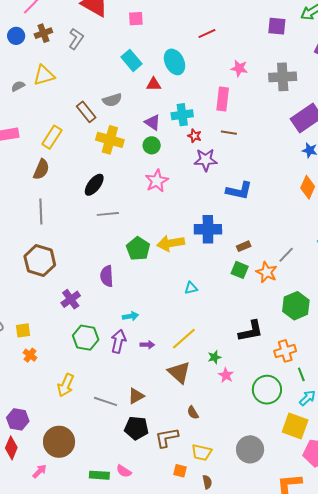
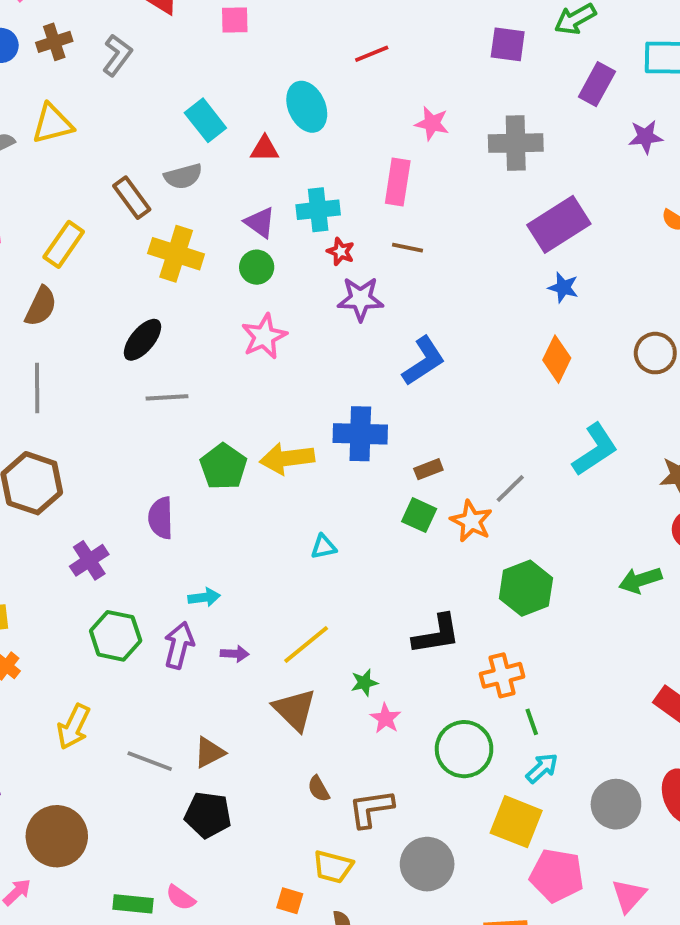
cyan rectangle: (131, 60) -> (205, 120), moved
blue L-shape: (239, 191) -> (424, 361), turned -48
brown L-shape: (167, 438) -> (371, 809), moved

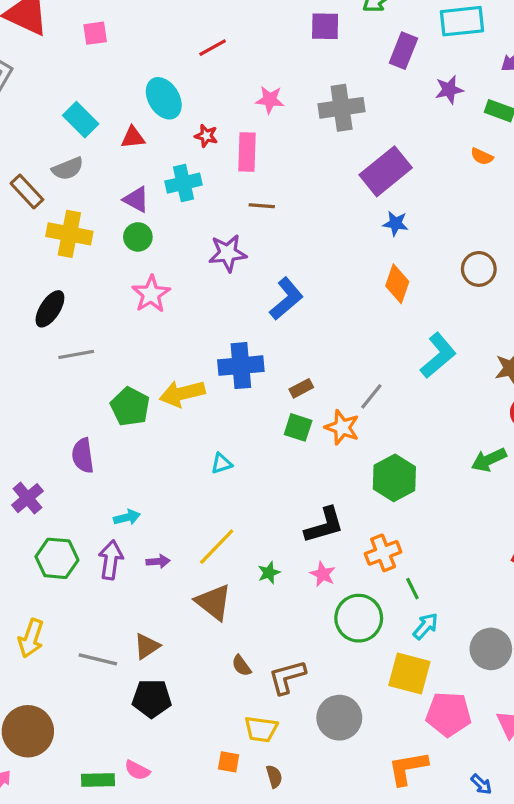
red star: (341, 252) -> (206, 136), moved
pink star: (386, 718) -> (323, 574), moved

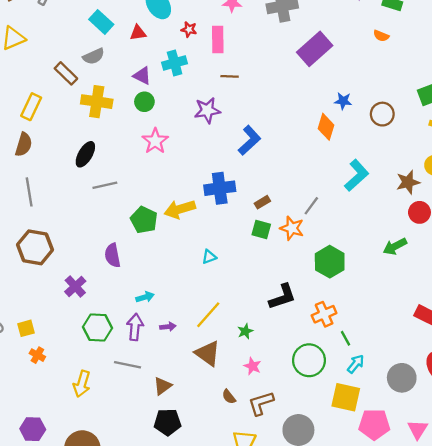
blue star: (396, 223) -> (343, 101), moved
pink star: (323, 574) -> (252, 366), moved
gray line: (98, 659) -> (128, 365), moved

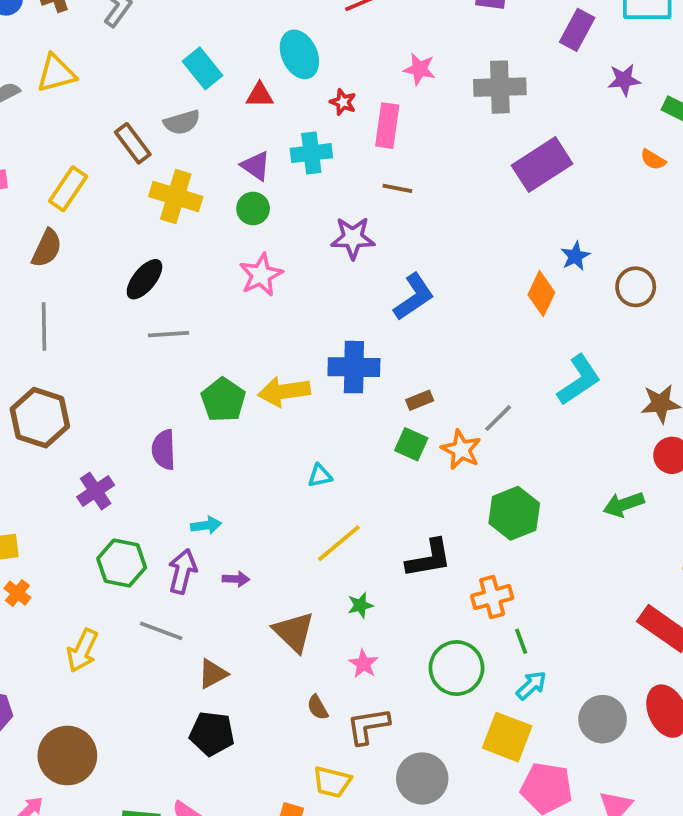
blue star: (343, 101) -> (575, 256), turned 30
yellow line: (208, 315) -> (339, 543), moved

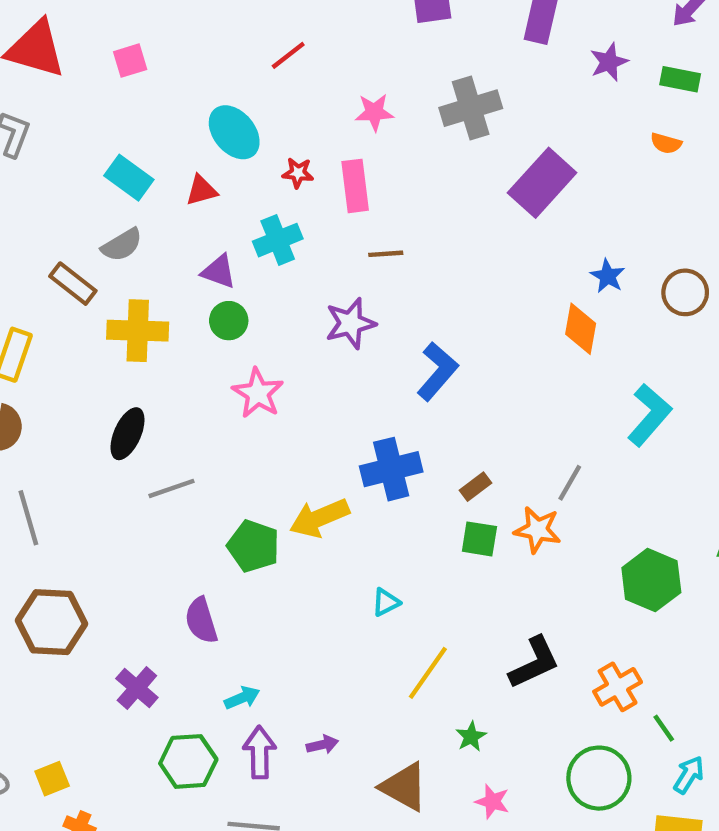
green hexagon: (514, 513) -> (651, 580), moved
cyan arrow: (206, 525) -> (242, 698), moved

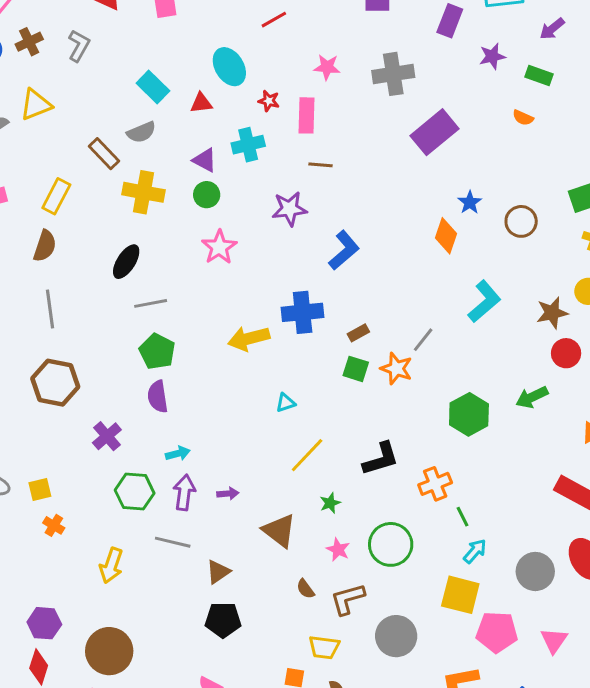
green pentagon: (253, 546) -> (157, 351), moved
green circle: (599, 778) -> (391, 544), moved

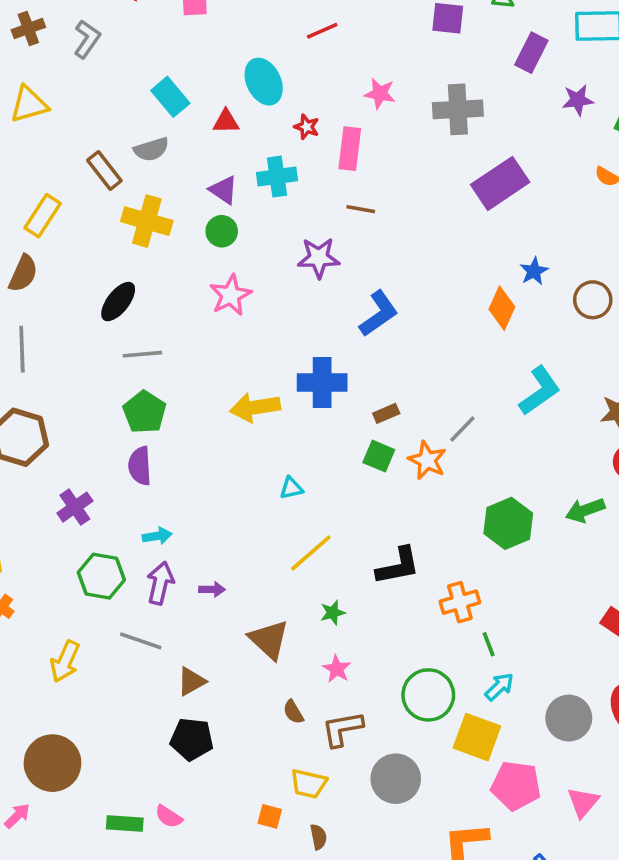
green circle: (391, 544) -> (428, 695), moved

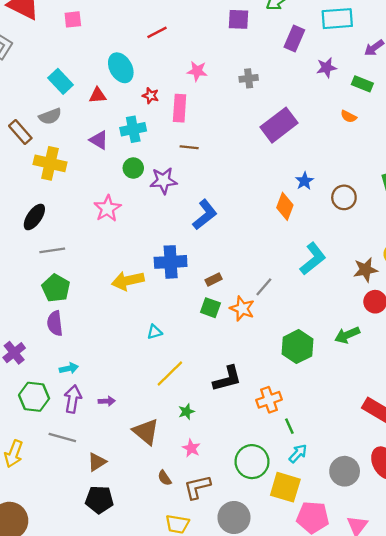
gray cross: (458, 109) -> (249, 78), size x0.6
green circle: (222, 231) -> (133, 168), moved

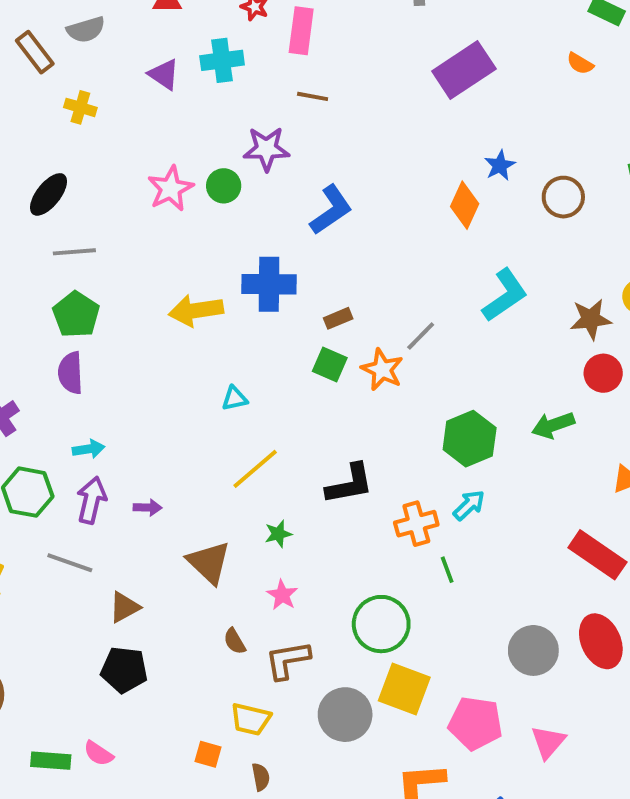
yellow cross: (50, 163) -> (80, 107), size x0.6
green circle: (133, 168) -> (224, 186), moved
cyan arrow: (298, 453) -> (469, 505), moved
yellow square: (285, 487) -> (404, 689), moved

